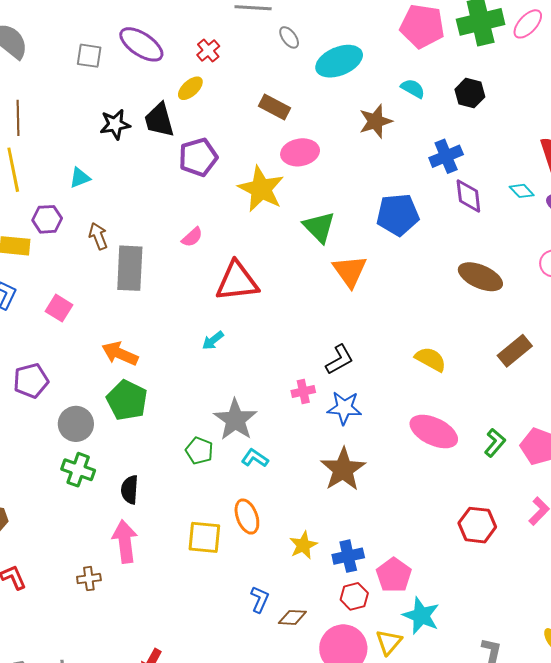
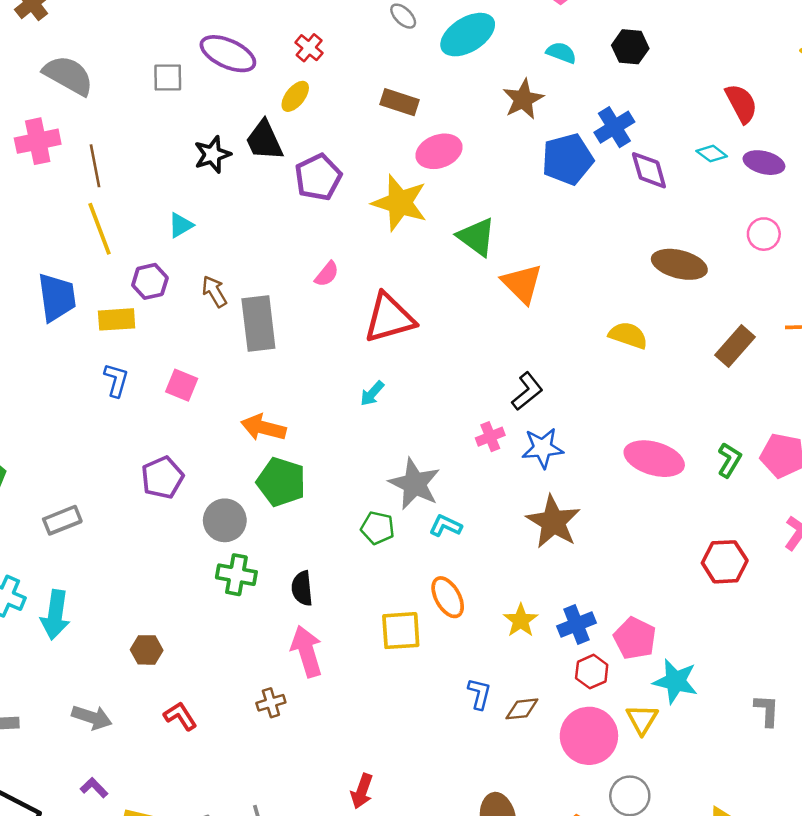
blue pentagon: (398, 215) -> (568, 159), moved
yellow semicircle: (431, 359) -> (628, 335), moved

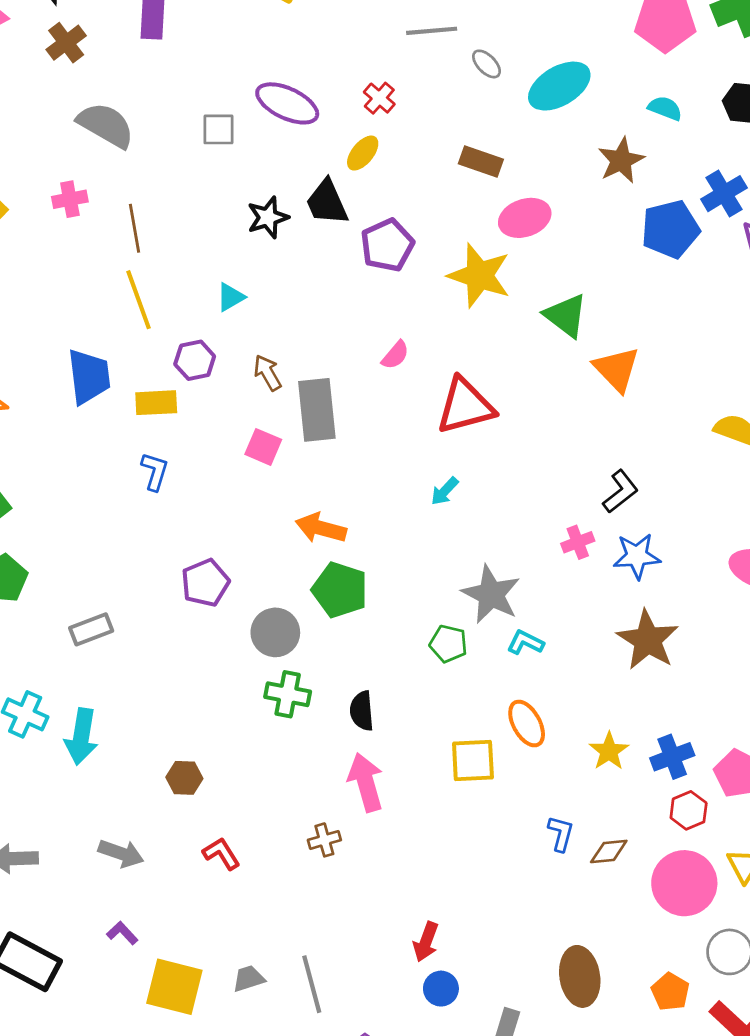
pink cross: (38, 141) -> (70, 199), size x0.7
pink square: (182, 385) -> (263, 447), moved

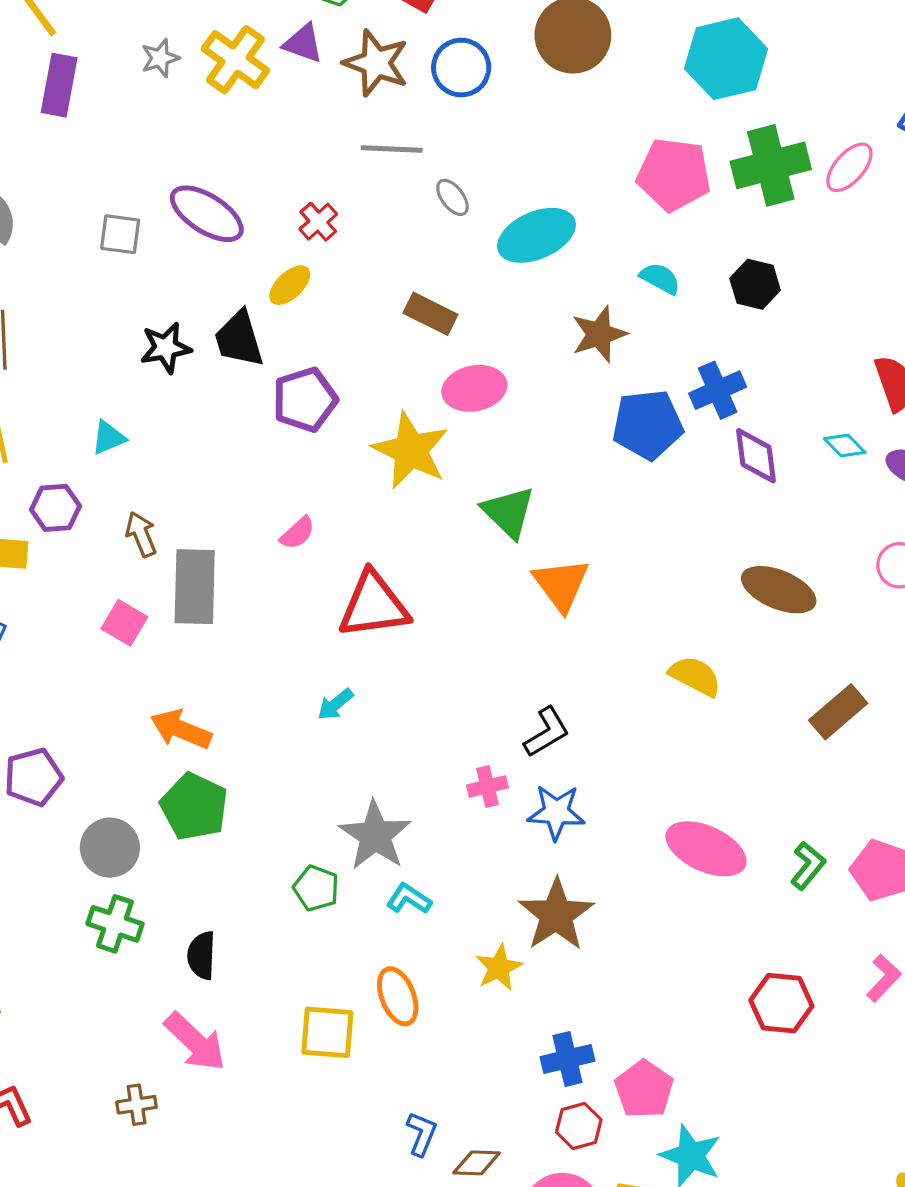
yellow star: (609, 751) -> (499, 968), moved
pink arrow: (366, 782) -> (195, 1042), turned 142

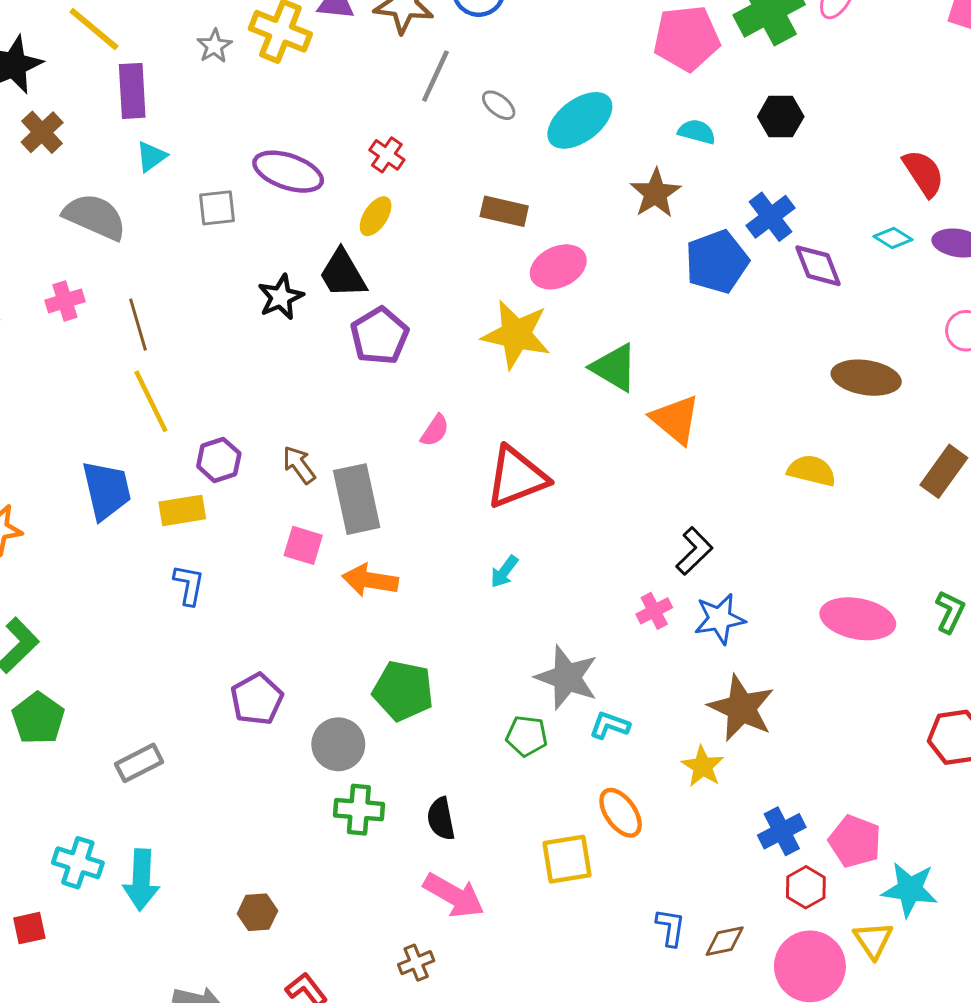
gray line: (392, 149) -> (435, 76), turned -54
purple pentagon: (305, 400) -> (380, 336), moved
cyan triangle: (108, 438) -> (151, 156), moved
orange arrow: (181, 729) -> (370, 580), moved

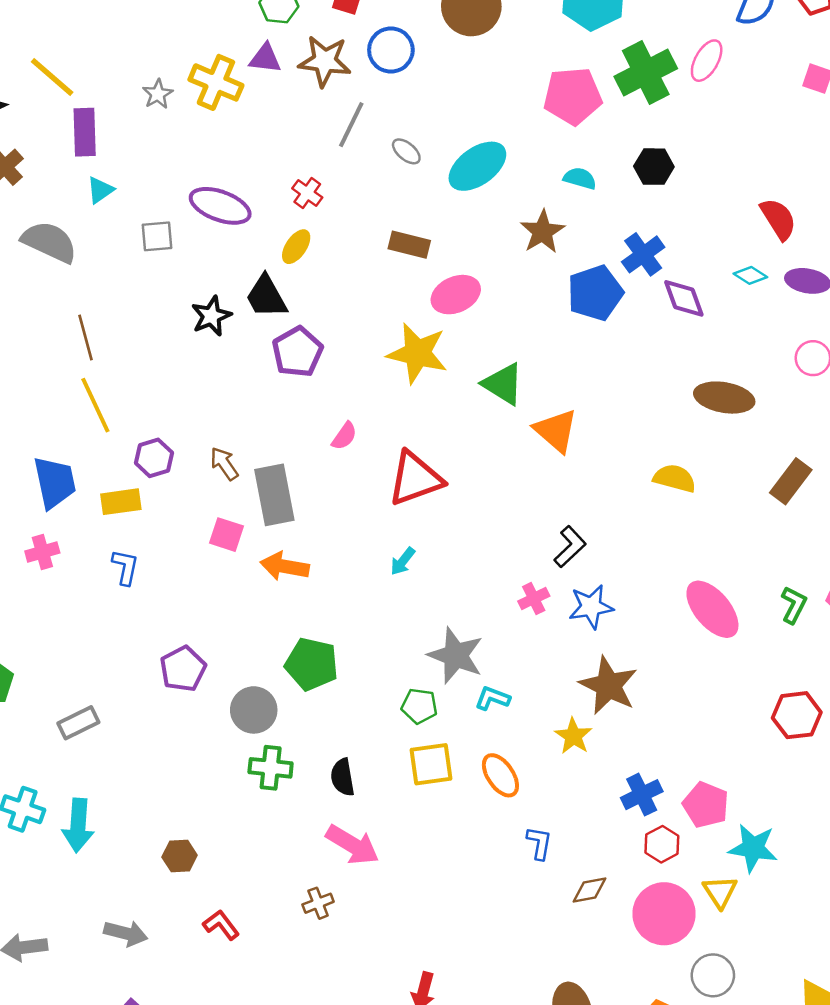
pink cross: (65, 301) -> (42, 552), moved
pink ellipse: (858, 619) -> (712, 609), turned 38
yellow square: (567, 859) -> (431, 764), moved
blue L-shape: (671, 927) -> (539, 843), moved

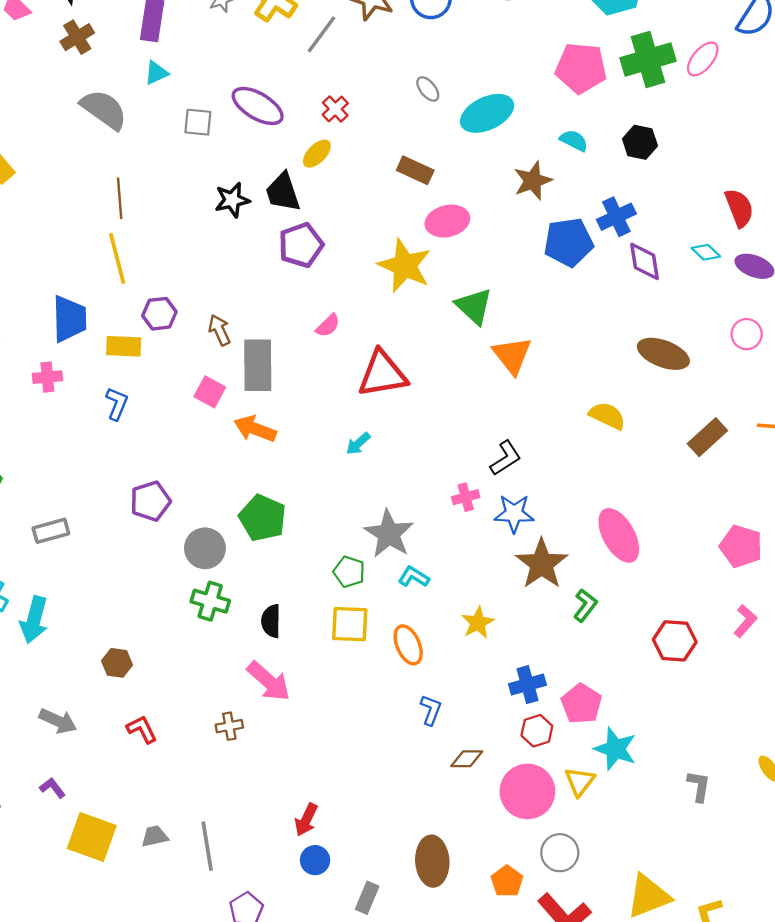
gray line: (351, 125) -> (322, 34), moved
green L-shape: (794, 605) -> (585, 605), moved
brown star: (608, 686) -> (542, 564), moved

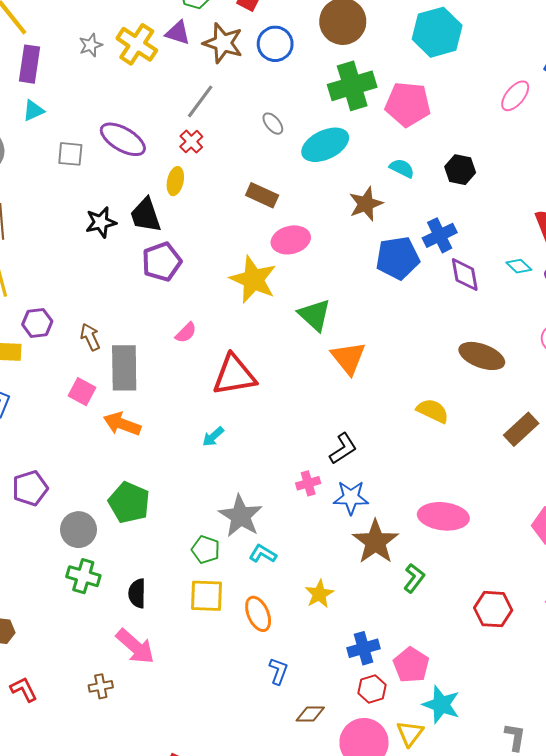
gray line: (322, 34) -> (200, 101), moved
green cross: (648, 59) -> (352, 86), moved
yellow ellipse: (317, 154) -> (175, 181), turned -32
pink ellipse: (619, 535) -> (443, 516), turned -54

